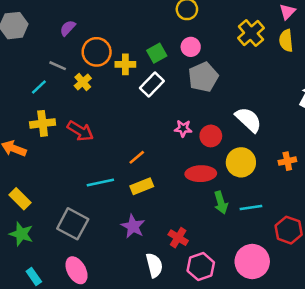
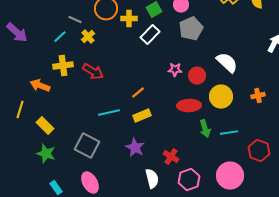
yellow cross: (83, 82) -> (88, 37), moved

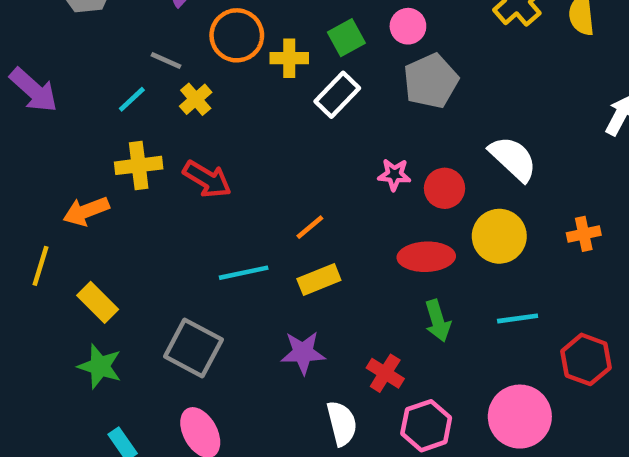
orange arrow: (40, 86) -> (86, 211), turned -42
green arrow: (205, 129) -> (438, 321), moved
purple star: (135, 148) -> (303, 353), turned -30

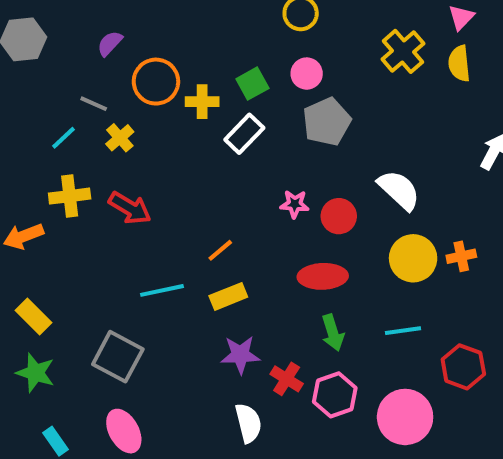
yellow circle: (499, 236) -> (413, 258), moved
purple star: (303, 353) -> (240, 355), moved
pink hexagon: (426, 426) -> (335, 395), moved

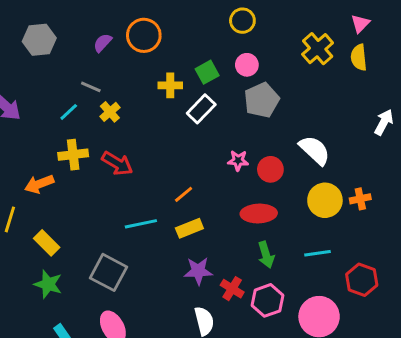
orange circle: (156, 82) -> (144, 35), moved

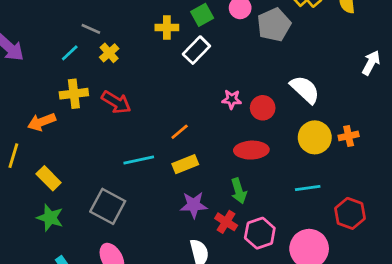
gray pentagon: (262, 100) -> (274, 25), moved
green arrow: (266, 255) -> (239, 191), moved

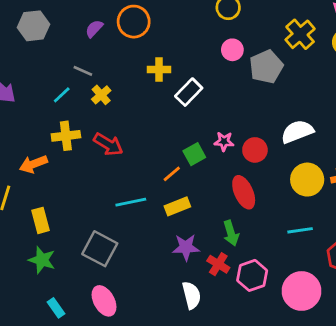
green square: (202, 15) -> (194, 154), moved
white semicircle: (305, 90) -> (297, 132), turned -64
red ellipse: (251, 150) -> (244, 192), turned 68
yellow rectangle: (49, 178) -> (41, 220), turned 30

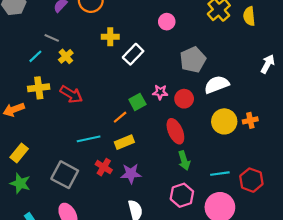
gray pentagon: (266, 67) -> (193, 60), moved
yellow rectangle: (41, 220) -> (19, 153), turned 54
cyan line: (300, 230) -> (220, 174), moved
green arrow: (231, 233) -> (184, 161), moved
red cross: (218, 264) -> (104, 167), moved

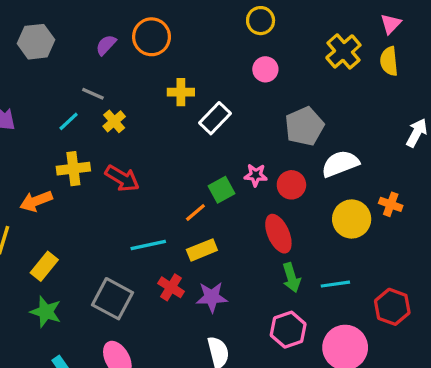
orange cross: (250, 120) -> (391, 204), moved, turned 32
cyan line: (220, 174) -> (335, 284), moved

